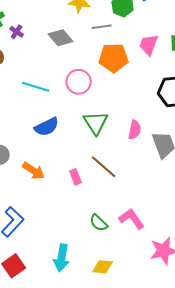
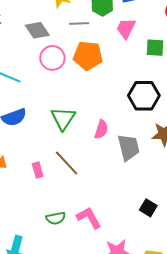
pink trapezoid: (149, 45) -> (126, 28), moved
pink circle: (79, 82) -> (52, 58), moved
green semicircle: (99, 223) -> (56, 218), turned -60

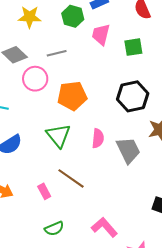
gray line: (79, 24) -> (57, 53), moved
orange pentagon: (88, 56) -> (72, 96), moved
green semicircle: (56, 218) -> (54, 229), moved

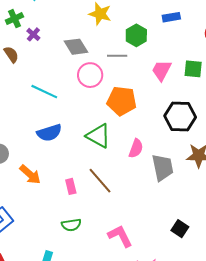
green hexagon: (73, 16) -> (136, 35), moved
pink trapezoid: (101, 34) -> (162, 70), moved
green triangle: (58, 136) -> (98, 136), turned -36

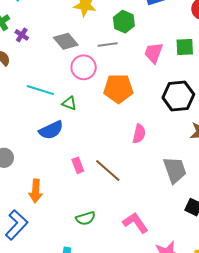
green triangle: (98, 136) -> (69, 103), moved, size x0.6
gray trapezoid: (163, 167) -> (175, 170), moved
orange arrow: (30, 174) -> (36, 191), moved, turned 60
pink rectangle: (71, 186) -> (78, 165), moved

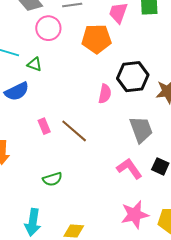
orange pentagon: (118, 89) -> (96, 39), moved
black hexagon: (178, 96) -> (133, 77), moved
pink L-shape: (135, 223) -> (129, 169), moved

